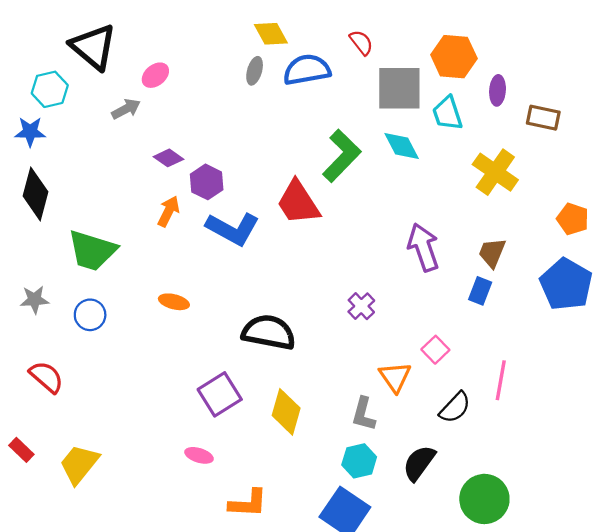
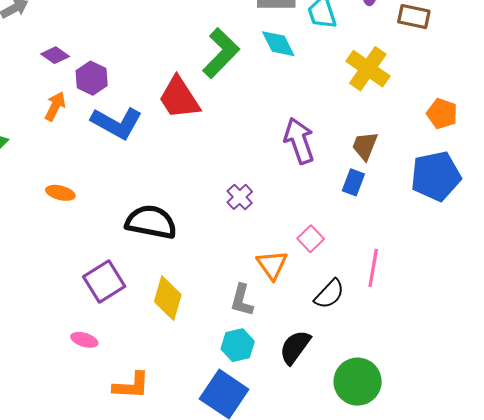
blue pentagon: (566, 284) -> (436, 176), turned 30

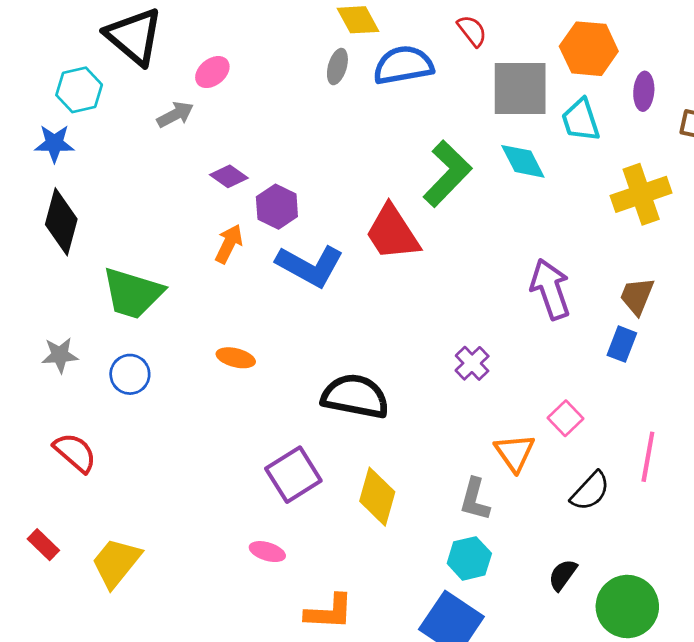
yellow cross: (368, 69) -> (641, 194), turned 36
black semicircle: (295, 347) -> (563, 575), moved, size x0.7

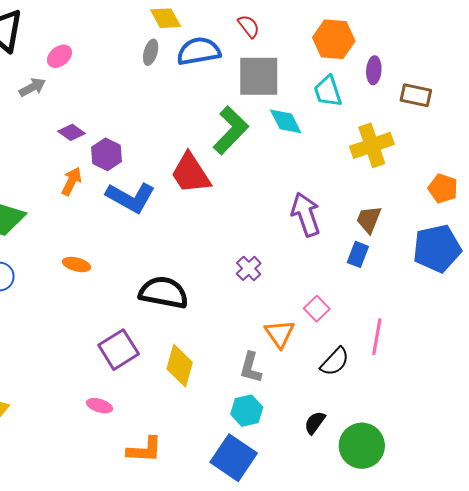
gray square: (520, 89) -> (259, 76), moved

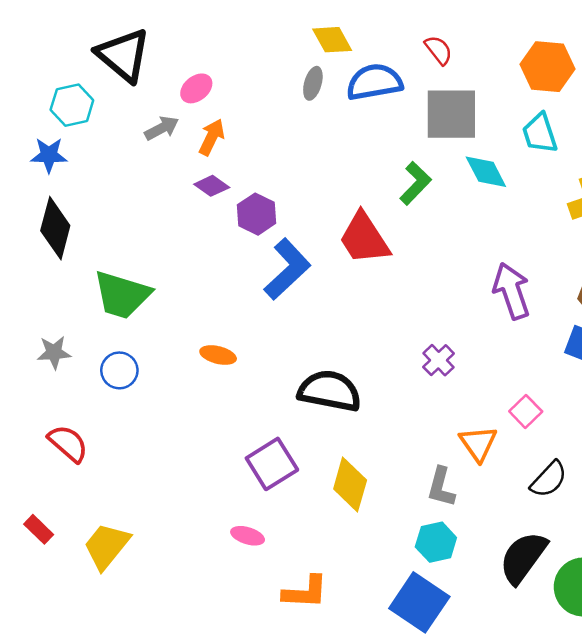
green L-shape: (231, 130) -> (415, 183), size x0.7
orange arrow: (71, 181) -> (212, 137), moved
blue L-shape: (131, 197) -> (287, 269), turned -72
black semicircle: (315, 423) -> (523, 558), size x1.8

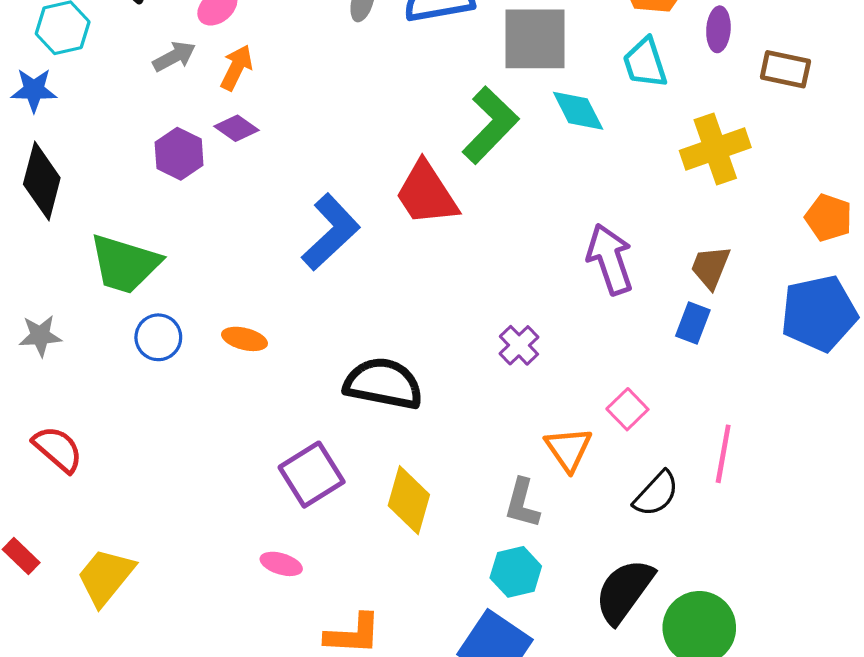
green L-shape: (415, 183) -> (490, 125), size x1.4
purple hexagon: (257, 214) -> (179, 154), moved
blue circle: (119, 370) -> (158, 337), moved

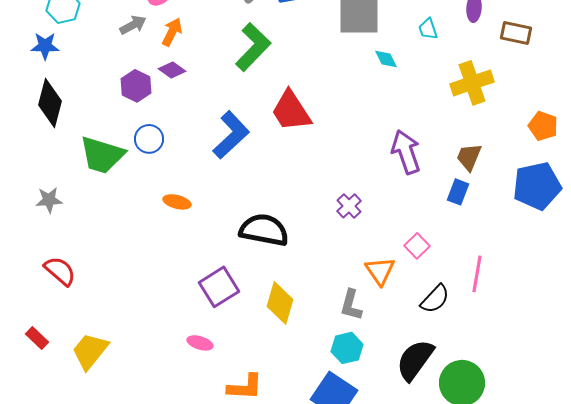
cyan trapezoid: (645, 63) -> (428, 29), size x0.7
cyan diamond: (578, 111) -> (386, 59), size x0.7
green L-shape: (490, 125) -> (253, 47), moved
blue circle: (158, 337) -> (149, 139), moved

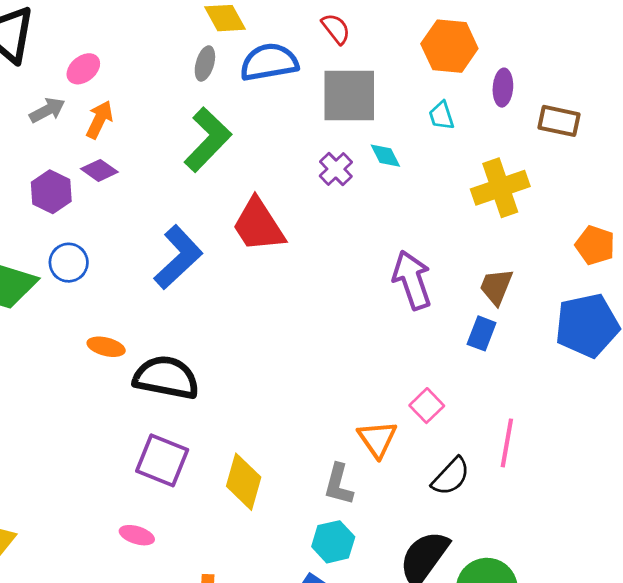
purple cross: (349, 206) -> (336, 169), moved
black semicircle: (264, 230) -> (166, 377), moved
purple square: (219, 287) -> (162, 460), turned -36

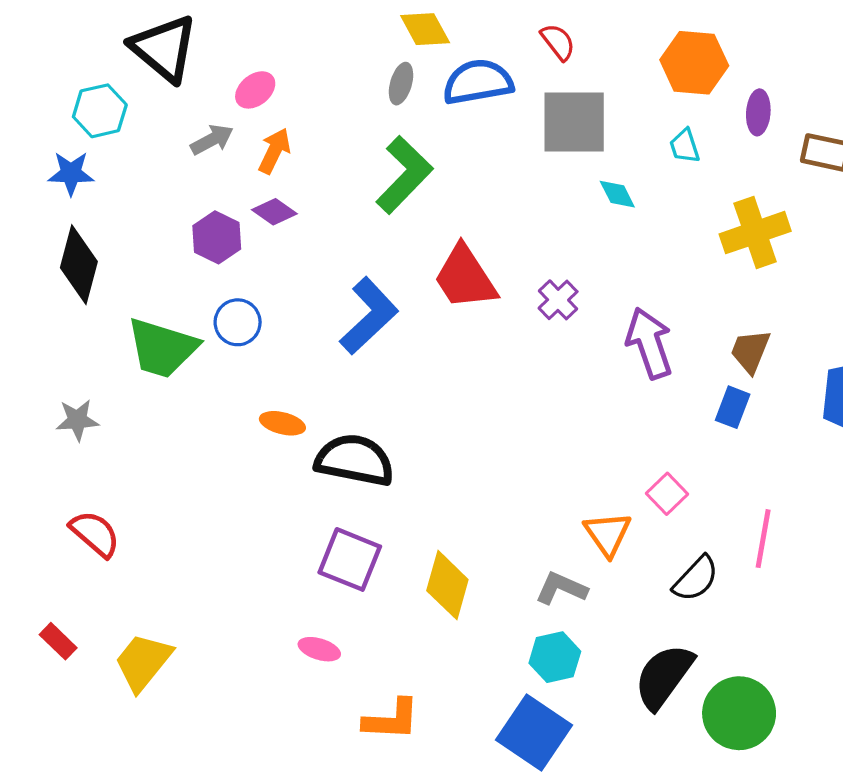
purple cross: (336, 169) -> (558, 300), moved
gray L-shape: (339, 484) -> (561, 588), turned 99

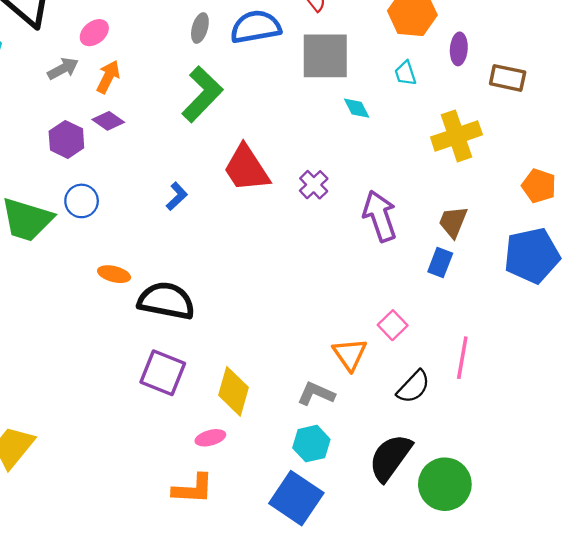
blue L-shape: (369, 316) -> (177, 196), size x0.5
pink ellipse: (319, 649) -> (210, 438), moved, turned -32

